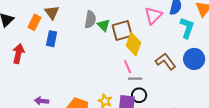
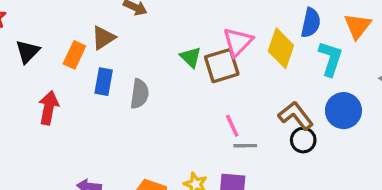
brown triangle: (52, 13) -> (103, 38), turned 35
pink triangle: (153, 15) -> (238, 42), moved
gray semicircle: (90, 19) -> (139, 94), moved
yellow diamond: (133, 44) -> (281, 48), moved
black circle: (139, 95) -> (303, 140), moved

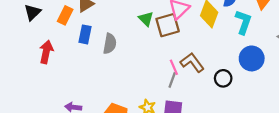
brown L-shape: (296, 116) -> (192, 63), moved
gray line: (245, 146) -> (172, 80), moved, turned -70

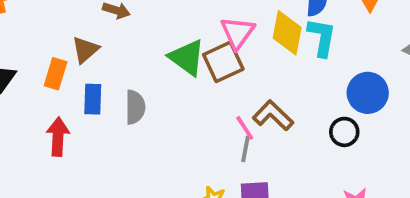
green triangle: (146, 19) -> (187, 57), size x1.5
cyan L-shape: (243, 22) -> (322, 37), moved
red arrow: (46, 52) -> (58, 137), moved
black circle: (223, 78) -> (344, 132), moved

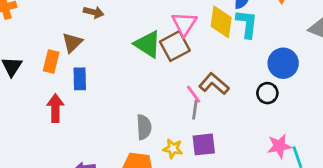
gray semicircle: (135, 107) -> (144, 127), moved

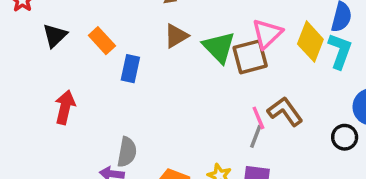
brown triangle: (72, 43) -> (176, 36), moved
orange rectangle: (51, 62) -> (102, 41), turned -70
red arrow: (55, 108) -> (65, 107), moved
gray semicircle: (144, 127) -> (127, 152), moved

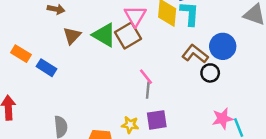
blue rectangle: (130, 69) -> (47, 68), turned -54
brown L-shape: (285, 112) -> (195, 54), moved

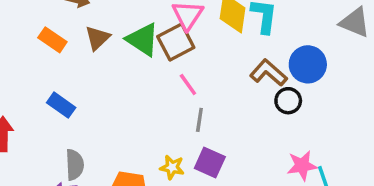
orange rectangle: (21, 54) -> (52, 40), moved
blue rectangle: (47, 68) -> (61, 105), moved
pink line: (146, 77) -> (188, 84), moved
purple square: (157, 120) -> (210, 163), turned 30

